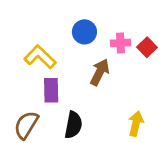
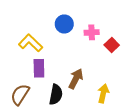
red square: (147, 47) -> (112, 45), moved
brown arrow: (100, 72) -> (76, 79), moved

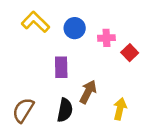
yellow L-shape: (31, 43) -> (35, 22), moved
purple rectangle: (39, 68) -> (61, 67), moved

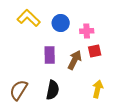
red square: (130, 53) -> (95, 51), moved, turned 32
brown arrow: (88, 92) -> (75, 60), moved

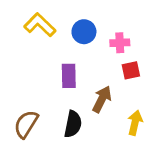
brown arrow: (75, 60) -> (102, 99), moved

